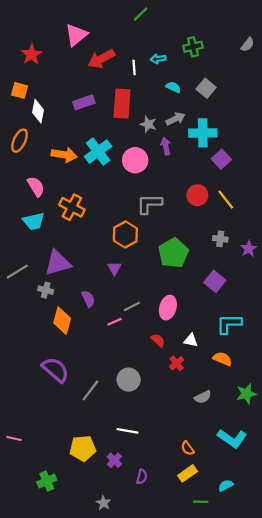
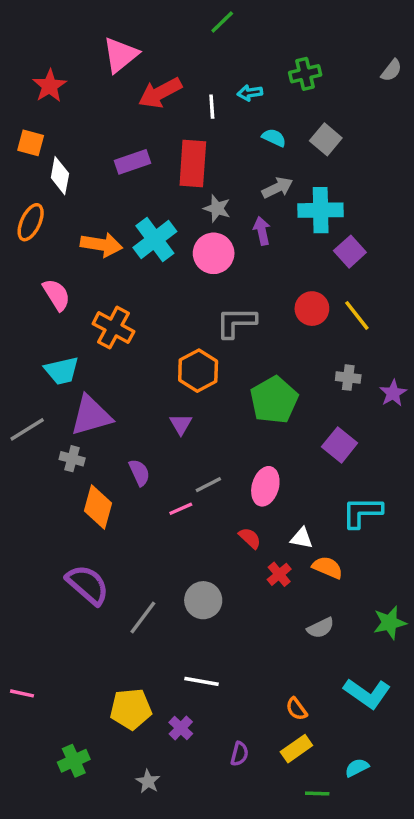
gray star: (148, 124) -> (217, 208), moved
cyan trapezoid: (34, 221) -> (62, 371), moved
orange semicircle: (222, 359) -> (327, 567), moved
purple semicircle: (142, 477) -> (239, 754), moved
gray star: (104, 503) -> (148, 781), moved

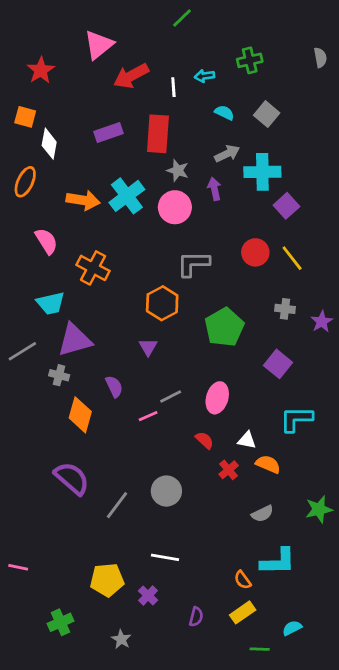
gray semicircle: (391, 70) -> (320, 58), turned -48
cyan L-shape: (367, 693) -> (278, 562), moved, turned -36

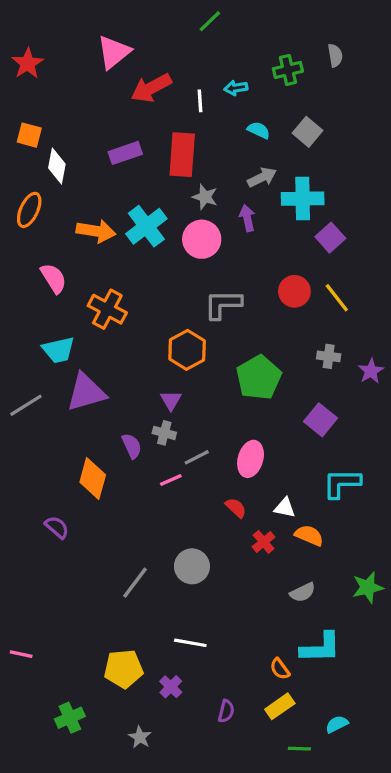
gray semicircle: (320, 58) -> (335, 55), moved
red star: (41, 70) -> (28, 63), moved
gray cross: (59, 375) -> (164, 433), moved
purple semicircle: (72, 478) -> (57, 527), moved, size x0.6

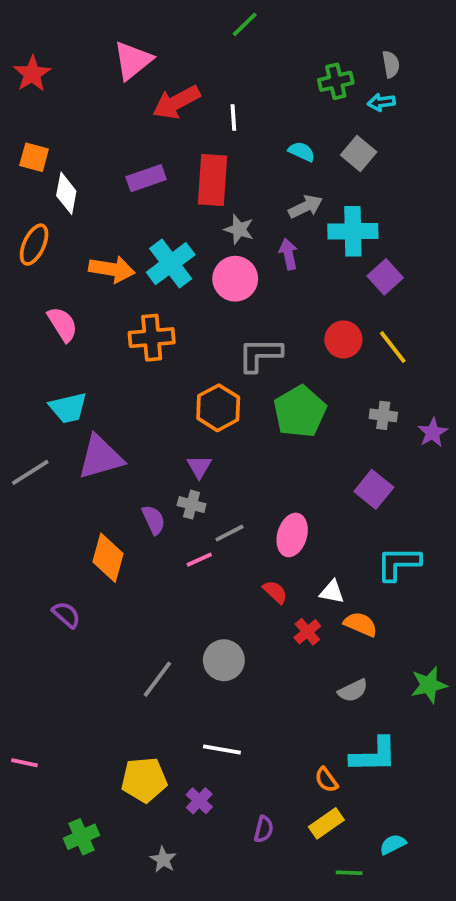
cyan arrow: (236, 88) -> (381, 102), moved
orange cross: (107, 309) -> (152, 338), moved, turned -33
green pentagon: (259, 378) -> (300, 412), moved

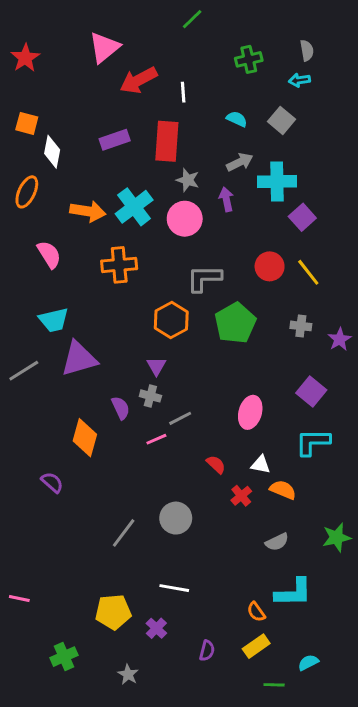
green cross: (336, 81) -> (249, 59), moved
purple square: (374, 489) -> (311, 391), moved
pink ellipse: (292, 535) -> (250, 412), moved

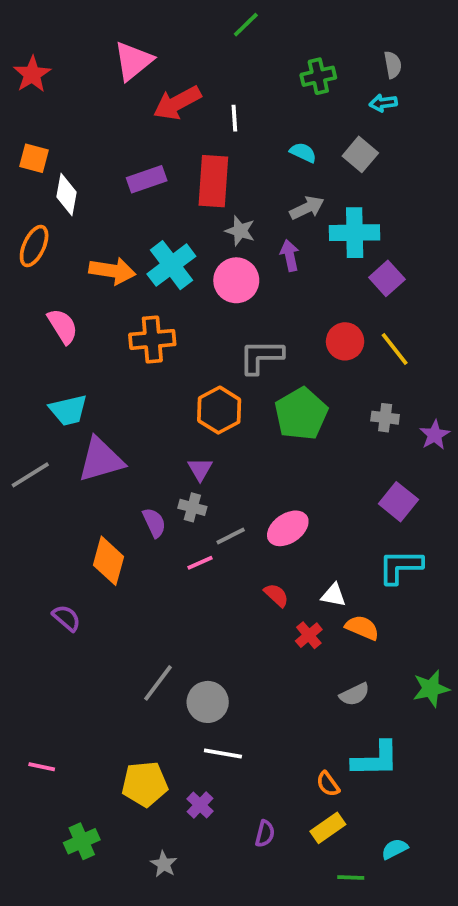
pink ellipse: (250, 412) -> (288, 528), moved, turned 40
gray circle: (176, 518) -> (208, 702), moved
pink line: (19, 598) -> (42, 767), moved

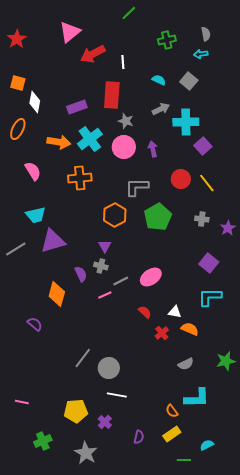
purple rectangle: (147, 179) -> (77, 107), moved
purple arrow: (290, 256) -> (153, 149), moved
gray star: (164, 864) -> (86, 453), size x1.6

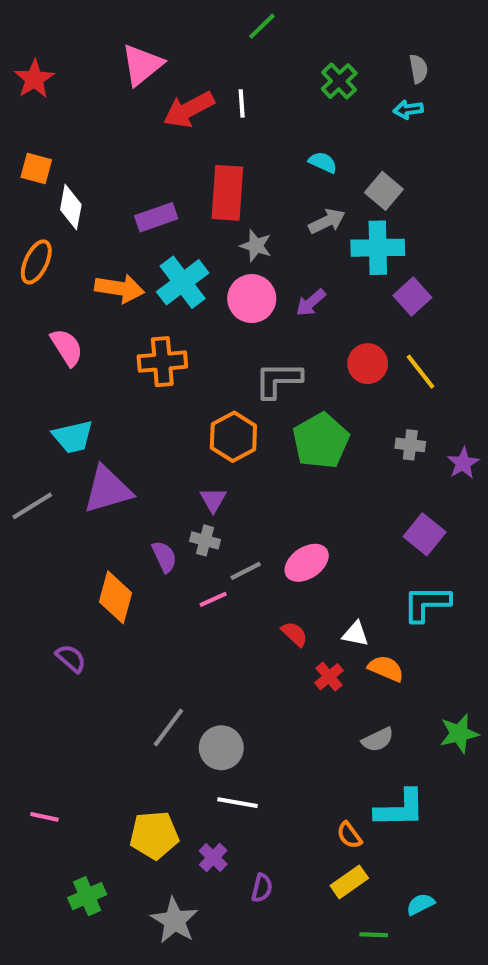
green cross: (167, 40) -> (339, 81), turned -30
white line: (123, 62) -> (242, 103), moved
gray square: (189, 81) -> (384, 191), moved
purple arrow: (153, 149) -> (311, 303), turned -119
purple semicircle: (139, 437) -> (262, 888), moved

